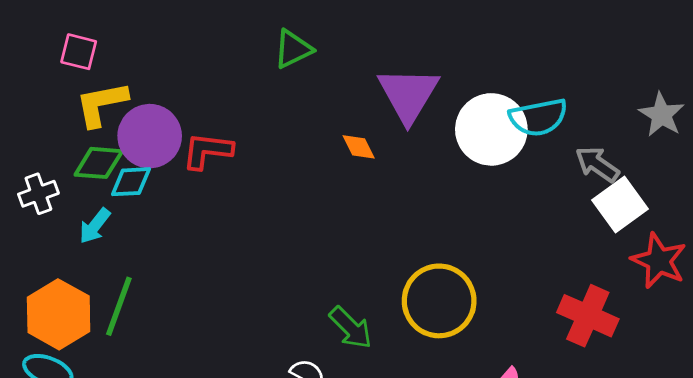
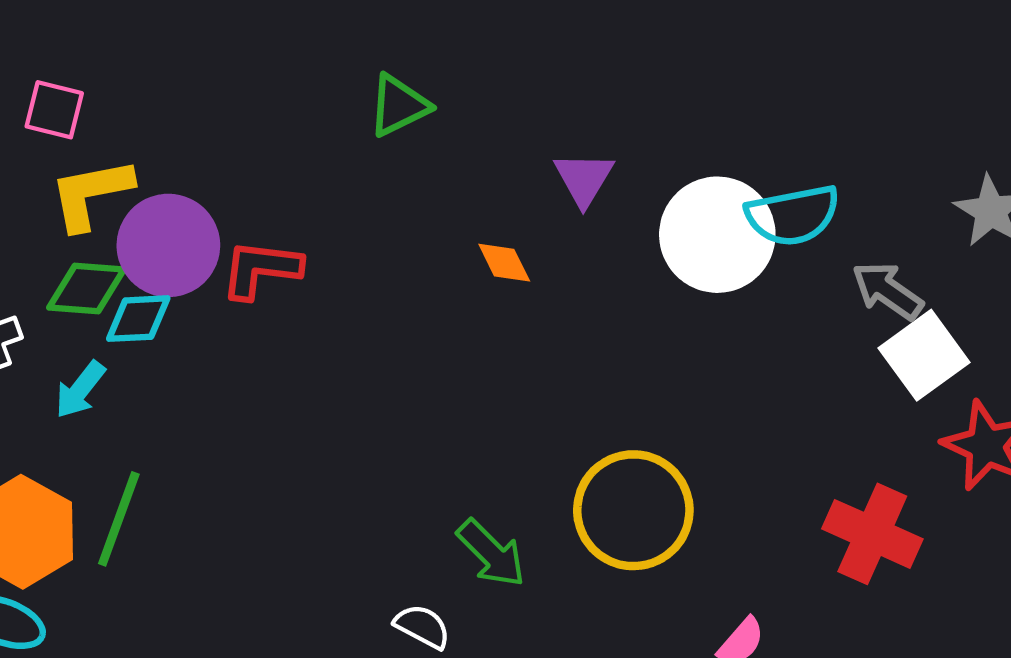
purple triangle: (408, 95) -> (584, 179), size x0.6

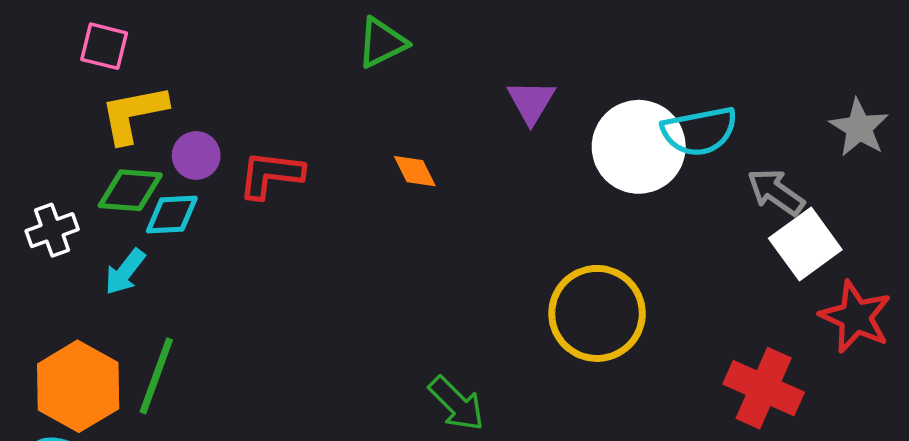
purple circle: (168, 245) -> (196, 156), size x0.6
orange diamond: (504, 263) -> (415, 171), moved
yellow circle: (633, 510) -> (597, 313), moved

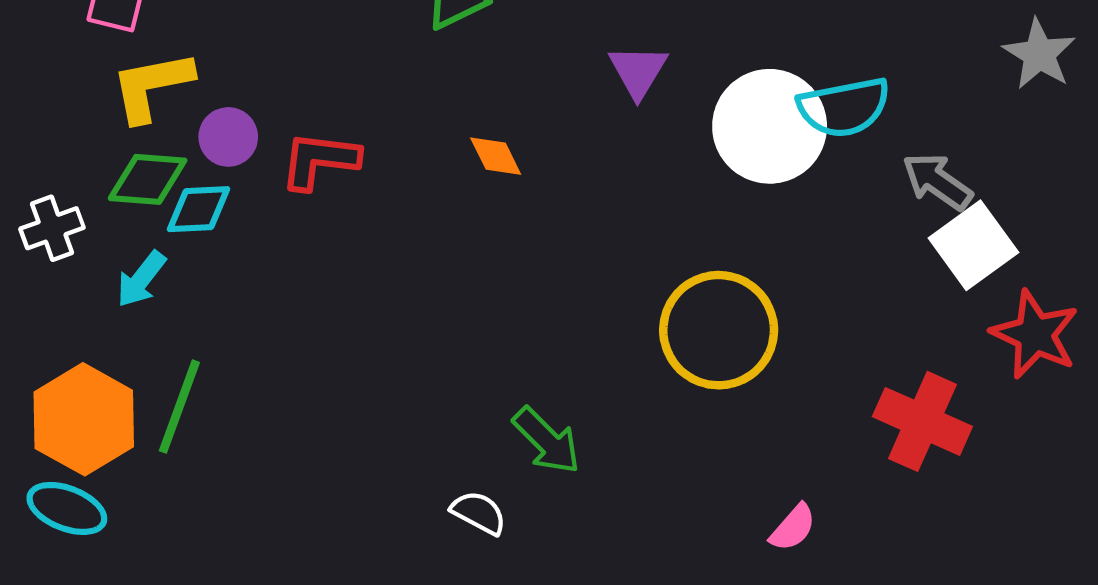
gray star: (859, 128) -> (1039, 54), moved

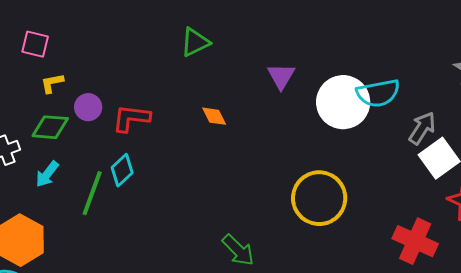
yellow L-shape: (152, 86) -> (52, 83), size x0.6
gray arrow: (937, 182) -> (422, 128), turned 88
cyan diamond: (198, 209) -> (122, 170), moved, turned -40
green line: (179, 407) -> (92, 193), moved

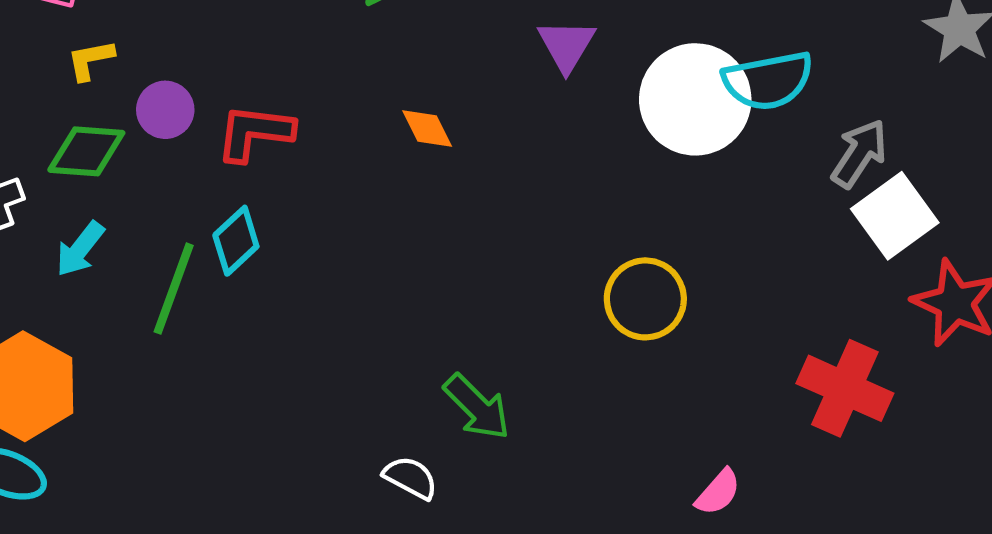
yellow circle: (319, 198) -> (645, 299), size x0.7

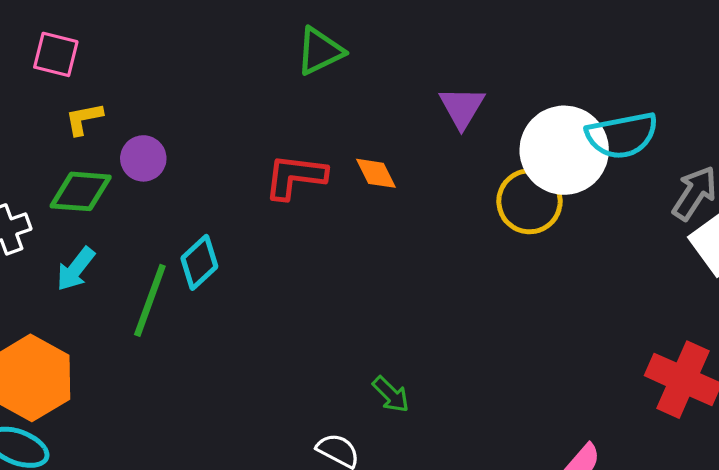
orange diamond: (427, 129) -> (376, 173), moved
red L-shape: (255, 133) -> (295, 177), moved
yellow circle: (645, 299) -> (529, 201), moved
green arrow: (477, 407) -> (391, 394), size x0.7

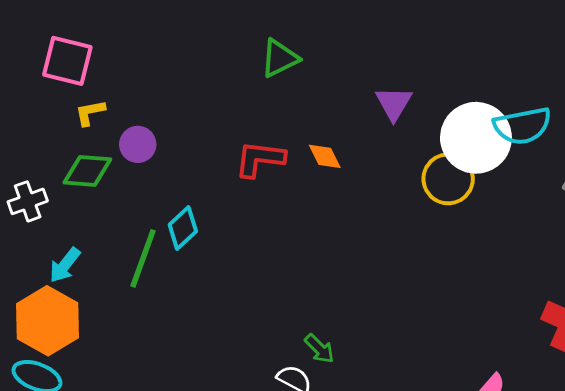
pink square: (56, 54) -> (67, 61), size x1.4
cyan arrow: (76, 269) -> (65, 265), moved
green arrow: (391, 394) -> (319, 349), moved

